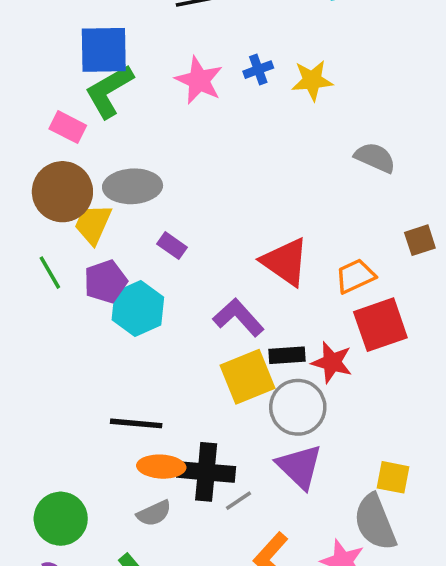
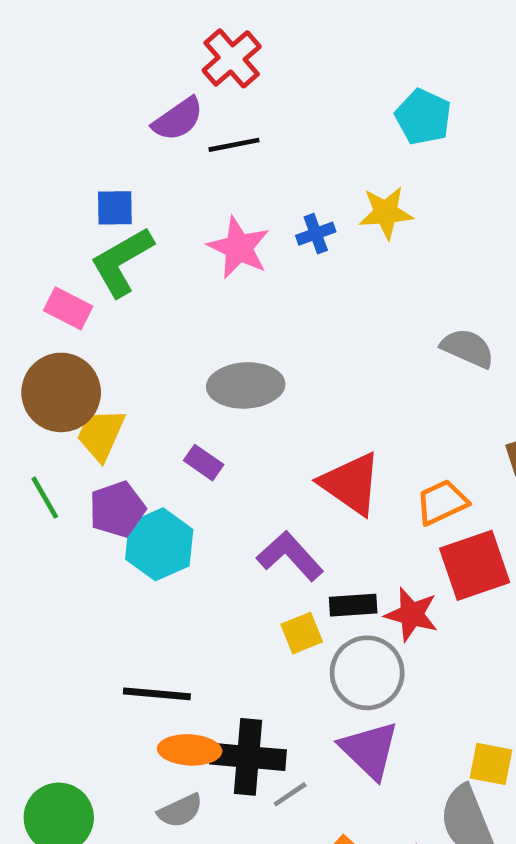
blue square: (104, 50) -> (115, 208), size x0.6
yellow star: (312, 80) -> (386, 213), moved
gray ellipse: (133, 186) -> (246, 385), moved
yellow square: (247, 377) -> (302, 633), size x0.6

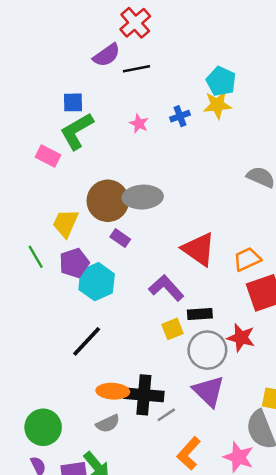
cyan pentagon: (423, 117) -> (221, 81), moved
pink star: (239, 248) -> (139, 124), size x0.6
brown circle: (61, 392) -> (108, 201), moved
red star: (412, 614) -> (241, 338), moved
black line: (157, 694) -> (87, 341), moved, turned -52

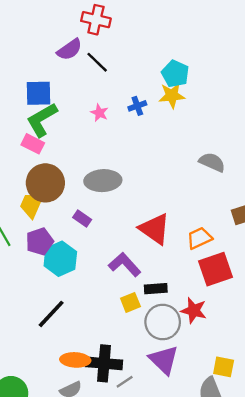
red cross: (135, 23) -> (96, 20), turned -36
black line: (136, 69) -> (97, 62), turned 55
blue square: (73, 102) -> (38, 93), size x1.4
pink rectangle: (48, 156) -> (33, 144), moved
brown circle: (108, 201) -> (45, 183), moved

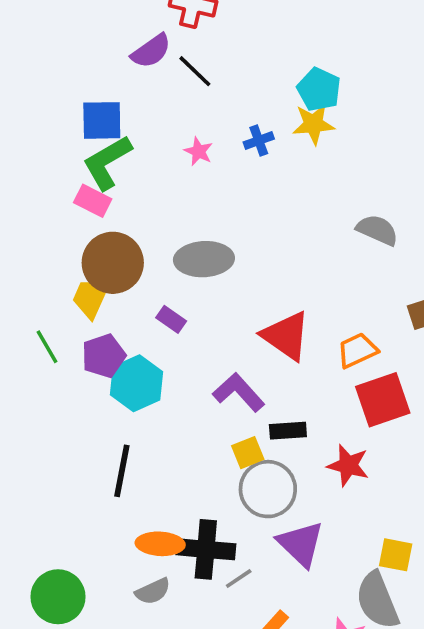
black line: (51, 314) -> (122, 471), turned -32
gray circle: (163, 322) -> (268, 489), moved

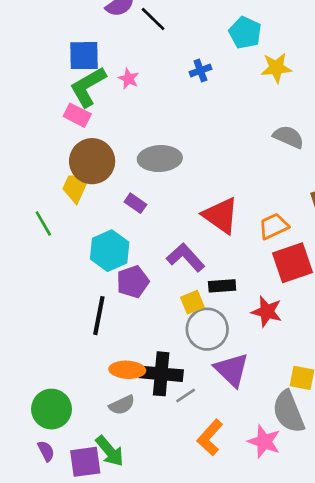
yellow star: (313, 124) -> (276, 68), moved
pink star: (199, 151) -> (129, 79), moved
purple pentagon: (104, 356) -> (133, 282), moved

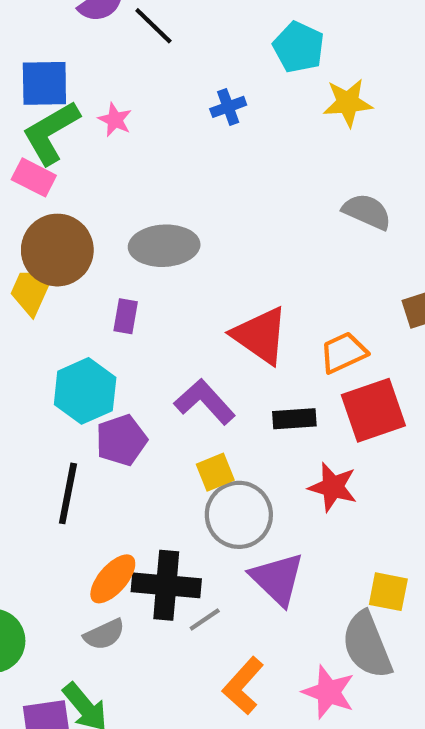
purple rectangle: (135, 203) -> (126, 316), turned 65
black rectangle: (222, 286) -> (294, 419), moved
orange ellipse: (127, 370) -> (113, 579), turned -52

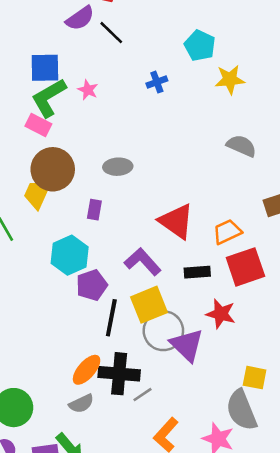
gray ellipse: (164, 246) -> (118, 167), size x0.7
yellow square: (215, 472) -> (149, 305), size x1.6
black line: (68, 493) -> (111, 318), moved
purple triangle: (277, 579) -> (187, 345), moved

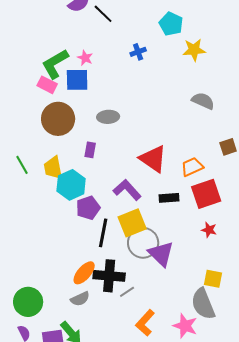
blue square: (45, 68) -> (77, 80), moved
yellow trapezoid: (37, 194) -> (53, 168), moved, turned -35
red star: (221, 314) -> (209, 230), moved, size x0.7

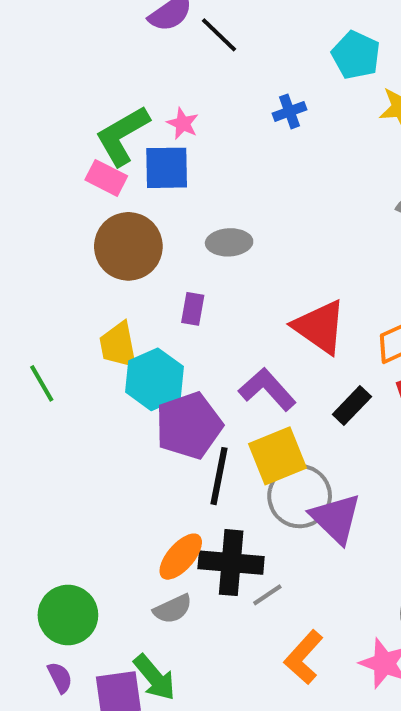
green line: (22, 165) -> (42, 383), moved
black rectangle: (169, 198) -> (352, 406), turned -42
purple pentagon: (88, 208) -> (189, 426), size x1.4

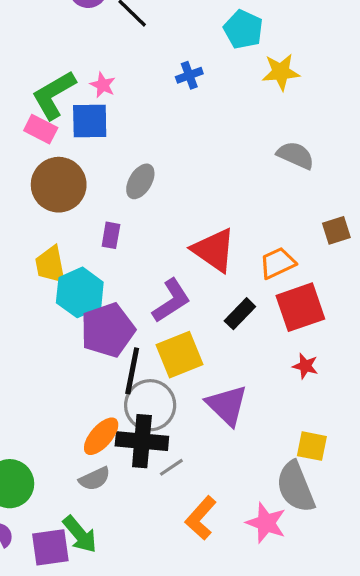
gray ellipse: (229, 242) -> (140, 181), turned -56
purple L-shape: (267, 389) -> (171, 301), turned 99
gray circle: (300, 496) -> (150, 405), moved

